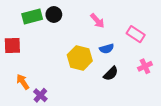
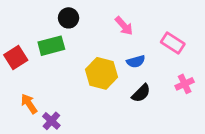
green rectangle: (32, 17) -> (51, 46), moved
red square: (12, 46) -> (16, 58), turned -30

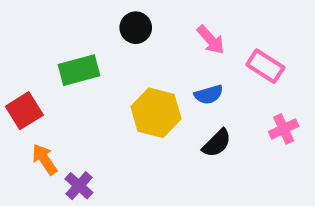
black circle: (69, 18) -> (136, 28), moved
pink arrow: (124, 26) -> (211, 40), moved
red square: (16, 58) -> (24, 111), moved

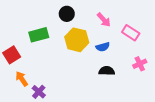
yellow hexagon: (156, 113) -> (77, 40), moved
black semicircle: (217, 143) -> (107, 71), turned -133

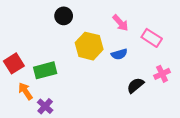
black circle: (67, 14) -> (64, 16), moved
green rectangle: (39, 35) -> (45, 70), moved
black semicircle: (107, 71) -> (135, 85), moved, turned -42

